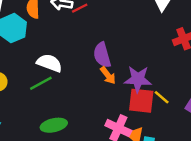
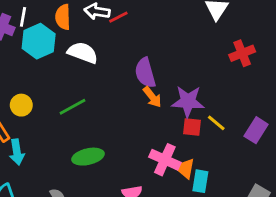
white semicircle: (49, 63) -> (83, 53), moved
red square: (141, 101) -> (192, 127), size x0.6

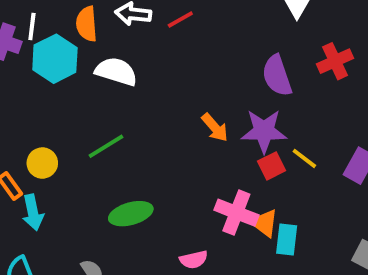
red line: (118, 17) -> (180, 19), moved
purple semicircle: (145, 73) -> (277, 76), moved
yellow circle: (21, 105) -> (42, 163), moved
red square: (192, 127) -> (271, 166), turned -30

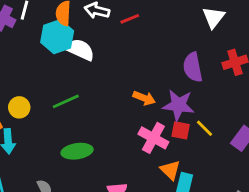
cyan hexagon: (55, 59) -> (57, 37), moved
orange arrow: (215, 127) -> (144, 98), turned -35
red square: (271, 166) -> (181, 130), turned 30
pink cross: (236, 213) -> (153, 138), moved

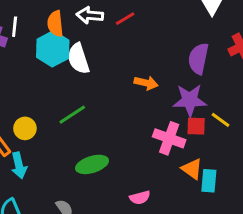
white semicircle: (80, 50) -> (78, 59), turned -124
purple semicircle: (193, 67) -> (198, 59), turned 32
orange arrow: (144, 98) -> (146, 83), moved

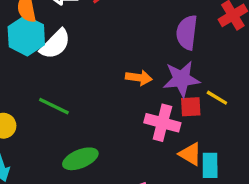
white semicircle: (78, 59) -> (55, 44), turned -112
orange arrow: (146, 83) -> (139, 78), moved
green line: (72, 115) -> (54, 106), turned 64

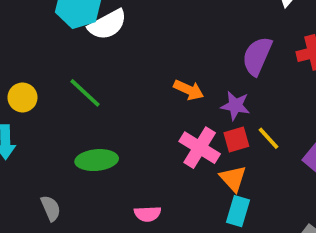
purple star: (181, 79) -> (235, 106), size x0.7
red square: (191, 107) -> (236, 140), turned -30
orange triangle: (190, 154) -> (233, 178), moved

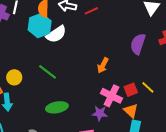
orange arrow: (189, 90) -> (103, 65), turned 98
purple star: (235, 106) -> (100, 113), moved

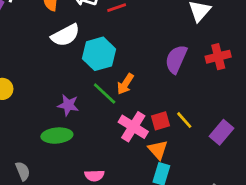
cyan hexagon: (40, 25) -> (99, 54), moved
green line: (48, 72) -> (105, 94), moved
purple star: (100, 113) -> (68, 105), moved

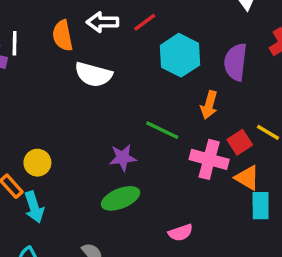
white semicircle: (65, 35) -> (93, 74), turned 60
cyan hexagon: (99, 54) -> (180, 55), moved
orange arrow: (125, 84) -> (209, 105), moved

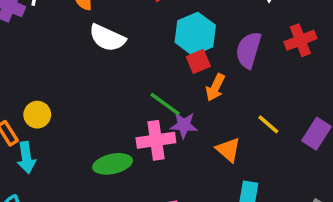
red square: (240, 142) -> (198, 61), moved
purple star: (123, 158) -> (184, 125), moved
pink cross: (209, 159) -> (156, 140), moved, turned -33
orange triangle: (247, 178) -> (228, 150), moved

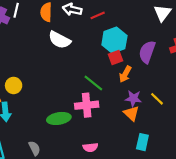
purple star: (184, 125) -> (133, 98), moved

